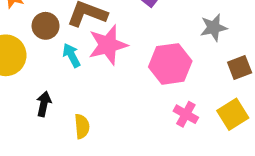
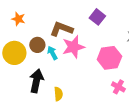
brown circle: (46, 26) -> (37, 45), moved
black arrow: (44, 104) -> (36, 81), size x1.6

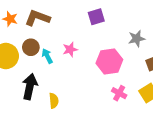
purple square: (97, 17) -> (96, 17), turned 35
brown L-shape: (61, 29) -> (37, 18), moved
pink star: (73, 47) -> (70, 49), size x0.6

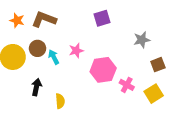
pink hexagon: (109, 61) -> (103, 70), moved
black arrow: (30, 87) -> (36, 87), size x0.7
pink cross: (119, 93) -> (127, 85), moved

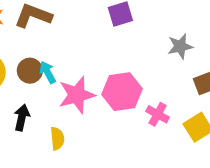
brown circle: (38, 48) -> (30, 71), moved
pink star: (76, 51) -> (77, 95), moved, size x1.6

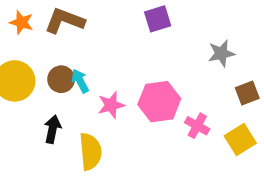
pink star: (77, 95) -> (111, 105), size x0.7
yellow semicircle: (57, 139) -> (90, 152), size x1.5

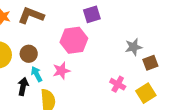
gray star: (221, 53) -> (133, 47), moved
cyan arrow: (80, 81) -> (37, 74), moved
pink hexagon: (159, 102) -> (74, 40), moved

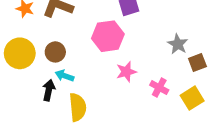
gray star: (133, 47) -> (178, 44), turned -30
pink star: (61, 71) -> (126, 72), moved
cyan arrow: (37, 74) -> (64, 76), turned -42

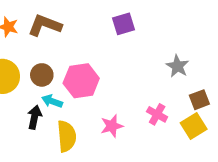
pink hexagon: (108, 36) -> (81, 81), moved
brown square: (197, 63) -> (199, 100), moved
pink star: (126, 72) -> (112, 126), moved

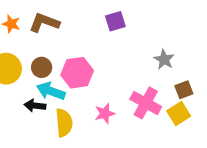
cyan arrow: (52, 101) -> (51, 91), size x1.5
pink cross: (157, 114) -> (146, 103), size x1.6
black arrow: (35, 117) -> (35, 106), turned -96

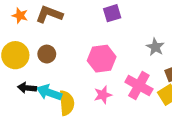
pink hexagon: (77, 73) -> (102, 59), moved
cyan arrow: (51, 91) -> (49, 93), moved
black arrow: (35, 106) -> (27, 88), moved

